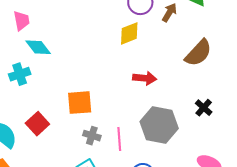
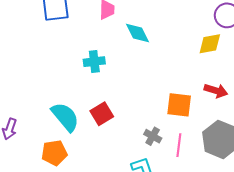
cyan diamond: (38, 47) -> (138, 33), moved
orange square: (80, 103) -> (179, 105), moved

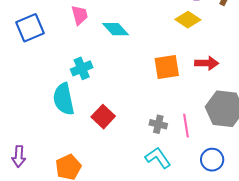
yellow diamond: (210, 44) -> (188, 20), turned 60
orange square: (179, 105) -> (167, 67), moved
cyan semicircle: (65, 117) -> (64, 99), moved, turned -136

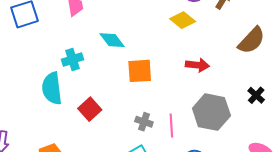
cyan diamond: (115, 29) -> (112, 40), moved
orange square: (167, 67) -> (140, 71), moved

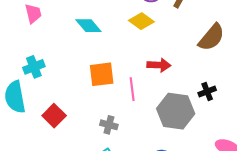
cyan diamond: (112, 40) -> (89, 26), moved
black cross: (256, 95) -> (207, 91), moved, turned 30
pink line: (171, 125) -> (132, 89), moved

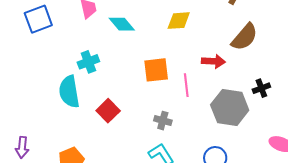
yellow diamond: (141, 21) -> (179, 21), moved, turned -40
cyan diamond: (89, 26) -> (122, 24), moved
brown semicircle: (211, 37) -> (244, 37), moved

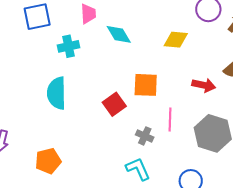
cyan cross: (88, 62) -> (69, 46), moved
pink line: (186, 85) -> (170, 119), moved
red square: (108, 111) -> (114, 104), moved

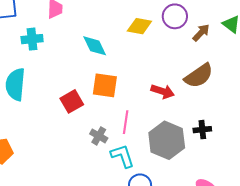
cyan diamond: (119, 34) -> (95, 46), moved
yellow diamond: (176, 40) -> (139, 26), moved
cyan L-shape: (138, 169) -> (122, 156), moved

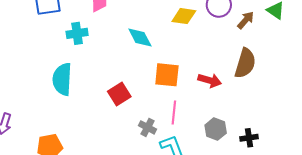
brown semicircle: (199, 76) -> (245, 63), turned -36
orange square: (105, 85) -> (167, 75), moved
black cross: (202, 130) -> (249, 138), moved
gray hexagon: (167, 140) -> (216, 129), size x0.6

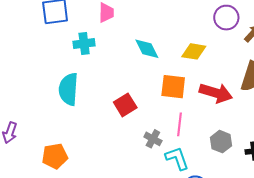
yellow diamond: (184, 16) -> (194, 51), moved
red arrow: (210, 80) -> (216, 93), size x1.4

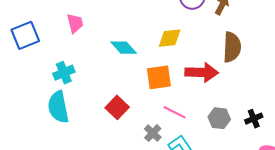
cyan cross: (84, 44) -> (64, 73), moved
pink line: (179, 124) -> (175, 112), turned -55
gray cross: (153, 139) -> (153, 133), turned 30

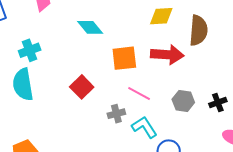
yellow diamond: (170, 38) -> (161, 16), moved
gray cross: (153, 133) -> (116, 114), turned 30

